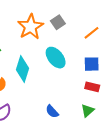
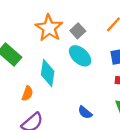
gray square: (58, 22) -> (78, 31), moved

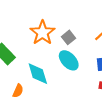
cyan diamond: (48, 73) -> (38, 74), turned -30

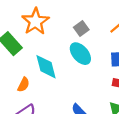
orange star: (42, 33) -> (35, 21), moved

